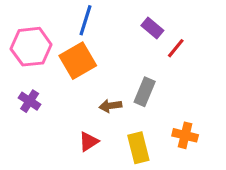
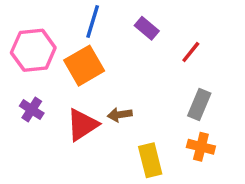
purple rectangle: (152, 28) -> (147, 28), moved
gray rectangle: (145, 92) -> (199, 104), moved
red triangle: (89, 142) -> (82, 125), moved, size x1.5

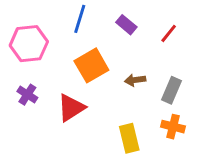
red line: (191, 52) -> (169, 33), moved
orange square: (84, 66) -> (91, 65), moved
brown arrow: (120, 115) -> (135, 80), moved

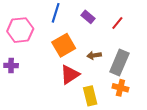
gray rectangle: (172, 90) -> (119, 62), size x1.4
purple cross: (27, 95) -> (11, 65), moved, turned -32
red triangle: (71, 108) -> (70, 75), moved

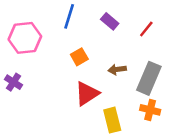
orange square: (64, 45) -> (79, 57), size x0.6
purple cross: (11, 65) -> (13, 82), turned 32

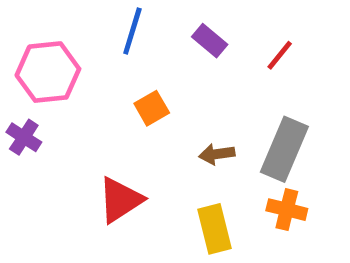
brown arrow: (117, 69) -> (217, 154), moved
purple cross: (13, 82) -> (24, 137), moved
red triangle: (87, 93) -> (120, 200), moved

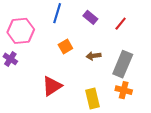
brown arrow: (217, 154) -> (94, 56), moved

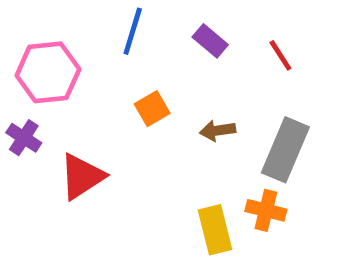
red line: (121, 24) -> (280, 55), turned -72
red triangle: (52, 86) -> (82, 176), moved
orange cross: (124, 90) -> (266, 210), moved

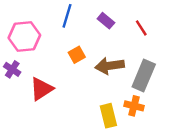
brown arrow: (217, 130) -> (110, 66), size x1.6

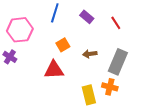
brown arrow: (110, 66) -> (90, 54), size x0.6
red triangle: (41, 89) -> (54, 70), moved, turned 30

